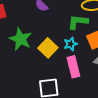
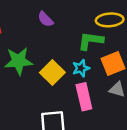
green star: (21, 39) -> (19, 61), turned -30

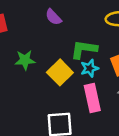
green L-shape: (91, 41) -> (84, 49), moved
green star: (19, 61) -> (25, 60), size x0.7

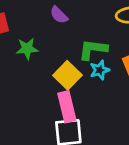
green star: (25, 60) -> (27, 49), moved
pink rectangle: (92, 98) -> (67, 107), moved

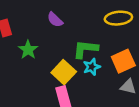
green star: (27, 49) -> (28, 50), turned -30

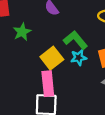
green L-shape: (85, 49) -> (75, 40), turned 35

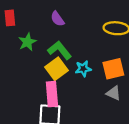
green L-shape: (75, 40) -> (60, 50), moved

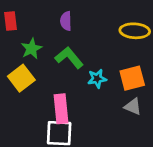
purple semicircle: (57, 19) -> (66, 21), turned 35
yellow square: (56, 69) -> (21, 78), moved

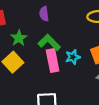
pink rectangle: (61, 109) -> (53, 61), moved

